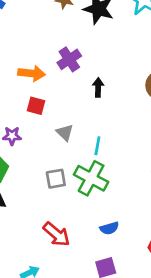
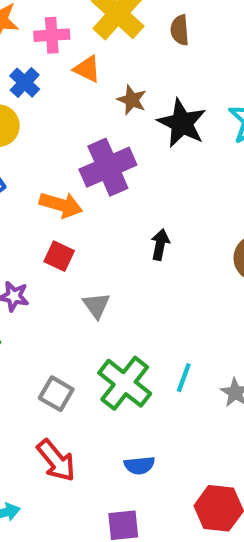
purple cross: (69, 59) -> (108, 167), moved, size x1.4
cyan line: (97, 146) -> (184, 378), moved
gray square: (56, 179) -> (56, 394), moved, turned 30

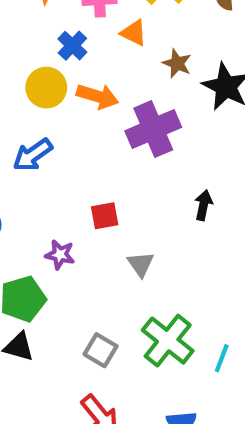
orange arrow: (61, 205) -> (98, 96), moved
red square: (59, 256) -> (105, 216), turned -36
cyan line: (184, 378) -> (222, 358), moved

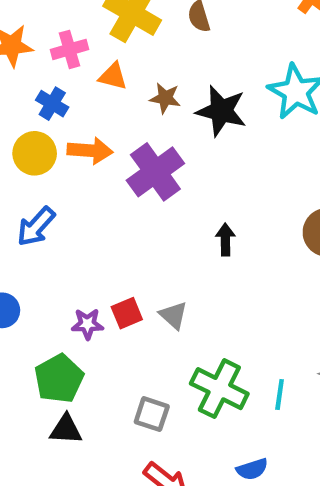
red square: (105, 216) -> (127, 313), moved

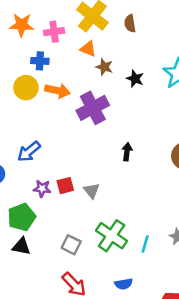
orange triangle: (113, 76) -> (88, 49), moved
blue cross: (52, 104) -> (40, 61), turned -36
black star: (221, 111) -> (135, 79), size x0.6
blue arrow: (36, 227) -> (29, 152), moved

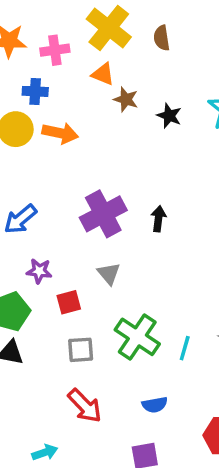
purple cross: (93, 108) -> (103, 214), moved
red square: (65, 186) -> (69, 302), moved
gray square: (71, 245) -> (81, 350), turned -30

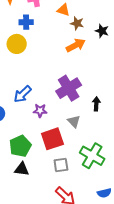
orange arrow: (60, 133) -> (76, 45), moved, turned -36
black arrow: (158, 219) -> (96, 104), moved
purple star: (39, 271) -> (40, 111), moved
red square: (69, 302) -> (52, 139), size x1.6

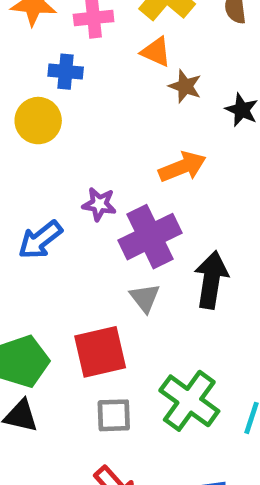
orange arrow: (76, 45) -> (182, 167), moved
black arrow: (96, 104) -> (211, 280), size x1.6
purple star: (40, 111) -> (99, 204), moved
gray triangle: (74, 121) -> (145, 298), moved

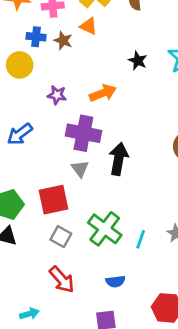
brown star: (185, 86) -> (63, 41), moved
purple star: (99, 204) -> (57, 95), moved
purple cross: (150, 237) -> (83, 133), turned 36
gray square: (114, 415) -> (61, 237), turned 30

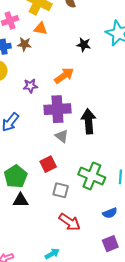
red square: (53, 200) -> (48, 164), size x0.7

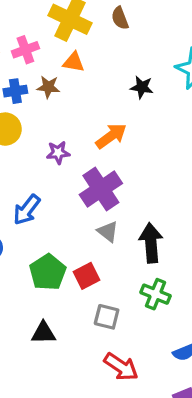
purple cross: (57, 109) -> (101, 189), turned -30
black arrow: (89, 121) -> (151, 243), moved
green pentagon: (16, 176) -> (48, 272), moved
green cross: (92, 176) -> (156, 294), size x0.7

